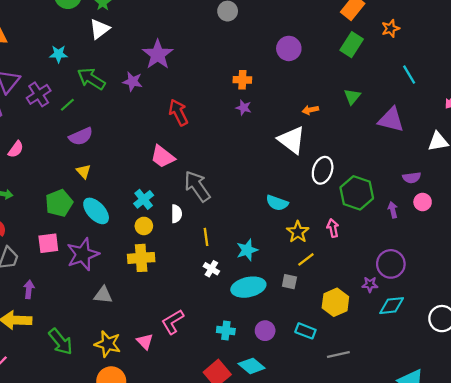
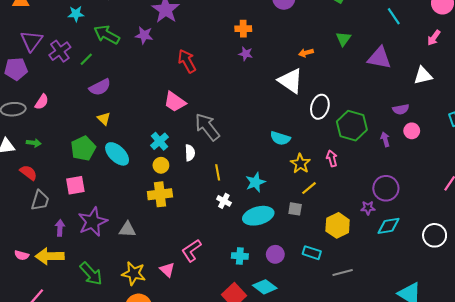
purple star: (83, 254) -> (93, 222), moved

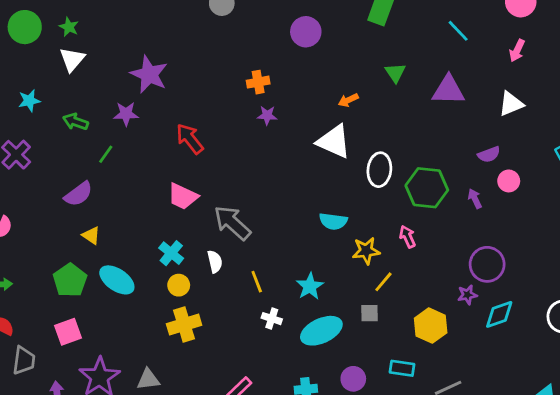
green arrow: (107, 35) -> (75, 122), size x0.7
green line: (86, 59) -> (106, 154), moved
yellow star: (300, 164) -> (366, 251), turned -30

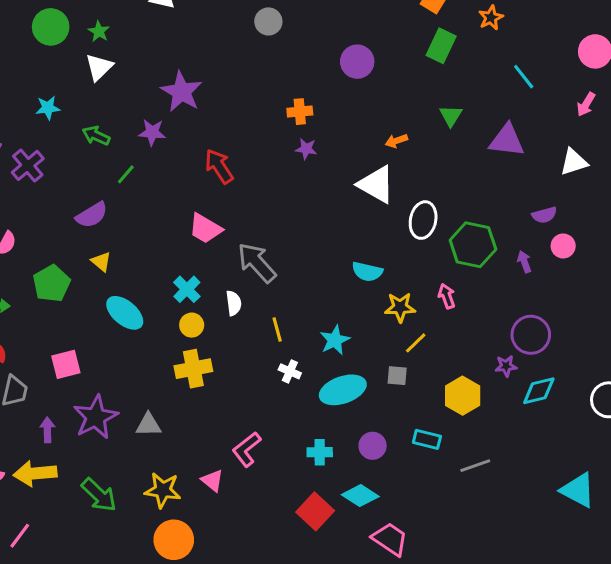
green pentagon: (70, 280) -> (52, 284), moved

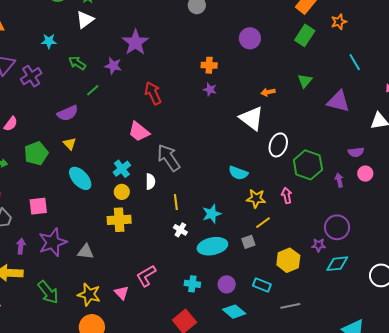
gray square: (397, 376) -> (248, 242), turned -32
cyan diamond: (360, 496) -> (234, 312), moved

